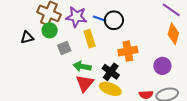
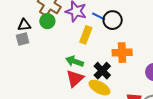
yellow rectangle: (90, 39) -> (86, 35), turned 30
gray square: (64, 48) -> (23, 39), moved

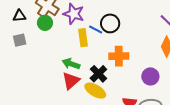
blue line: (99, 16) -> (96, 29), moved
black triangle: (24, 25) -> (19, 16), moved
yellow rectangle: (86, 35) -> (83, 38), turned -30

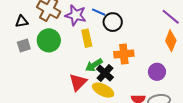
green circle: (45, 23) -> (49, 40), moved, size x1.5
blue line: (96, 29) -> (99, 12), moved
green arrow: (71, 64) -> (94, 65), moved, turned -48

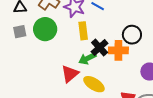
black circle: (113, 22) -> (132, 35), moved
black cross: (105, 73) -> (100, 48), moved

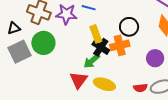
yellow rectangle: (83, 31) -> (96, 34), moved
gray square: (20, 32) -> (20, 52), size x1.6

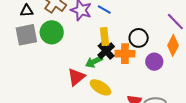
purple circle: (155, 58) -> (154, 62), moved

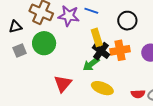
gray square: (26, 35) -> (20, 50), size x0.6
black circle: (139, 38) -> (127, 21), moved
red triangle: (76, 77) -> (63, 84), moved

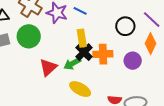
black circle: (127, 21) -> (125, 26), moved
red triangle: (63, 84) -> (48, 67), moved

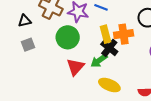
green circle: (29, 36) -> (68, 37), moved
orange cross: (103, 54) -> (124, 34), moved

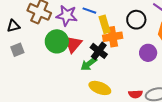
yellow rectangle: (106, 34) -> (105, 24), moved
red triangle: (75, 67) -> (73, 44), moved

